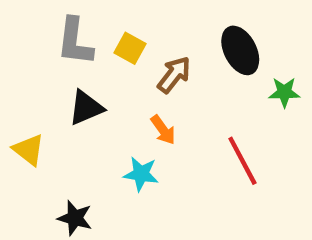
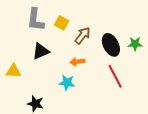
black ellipse: (240, 50) -> (111, 45), moved
orange arrow: (163, 130) -> (77, 62), turned 120
yellow triangle: (29, 150) -> (13, 71), turned -35

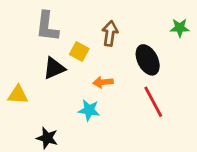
yellow square: (62, 23) -> (79, 52), moved
brown arrow: (83, 35) -> (110, 33), moved, turned -30
green star: (135, 44) -> (180, 28), moved

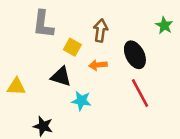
green star: (180, 28) -> (164, 25), turned 30
black triangle: (54, 68) -> (61, 76), moved, turned 40
orange arrow: (103, 82) -> (98, 65), moved

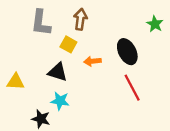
brown arrow: (100, 31) -> (80, 19), moved
cyan star: (81, 101) -> (60, 101), moved

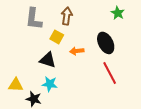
green star: (155, 24) -> (118, 13), moved
yellow triangle: (16, 82) -> (16, 85), moved

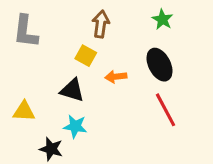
green star: (118, 13) -> (163, 19), moved
gray L-shape: (34, 19) -> (26, 31), moved
yellow triangle: (16, 85) -> (24, 111), moved

